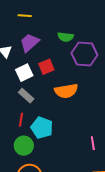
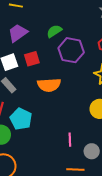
green semicircle: (66, 37) -> (54, 31), turned 133

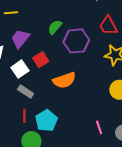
cyan pentagon: (21, 119) -> (46, 121), turned 30

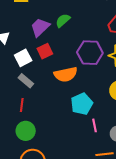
purple trapezoid: (20, 39) -> (40, 27), moved
purple hexagon: (76, 41) -> (90, 53), moved
cyan pentagon: (46, 121) -> (82, 104), moved

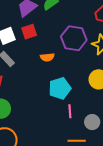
orange semicircle: (66, 74) -> (47, 57), size x0.6

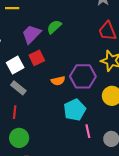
purple hexagon: (74, 38) -> (83, 76), moved

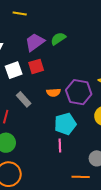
gray rectangle: (18, 88) -> (24, 99), moved
pink line: (88, 131) -> (60, 145), moved

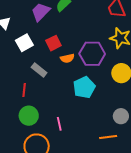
red square: (36, 66) -> (53, 43), moved
pink line: (60, 145) -> (59, 124), moved

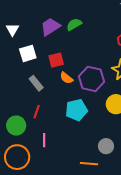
orange semicircle: (67, 58) -> (66, 78), turned 40
red line: (24, 90) -> (37, 112), moved

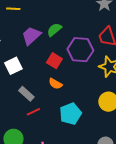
red square: (56, 60) -> (54, 61), moved, turned -35
purple hexagon: (92, 79) -> (80, 50), moved
red line: (37, 112) -> (33, 112), moved, turned 56

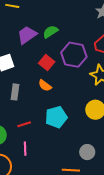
gray rectangle: (26, 94) -> (15, 92), turned 49
red line: (33, 112) -> (24, 124), moved

